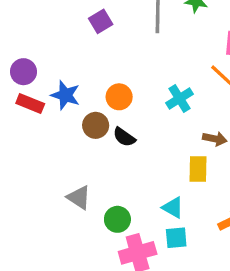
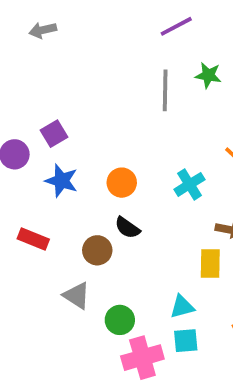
purple square: (101, 21) -> (54, 134), moved
red rectangle: (30, 104) -> (33, 239), moved
brown circle: (96, 125) -> (97, 250), moved
cyan triangle: (173, 208) -> (182, 307), turned -45

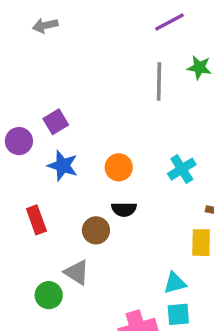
black semicircle: (127, 228) -> (124, 209), turned -35
red rectangle: (33, 239) -> (36, 220), turned 48
green circle: (120, 320) -> (49, 295), moved

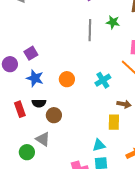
black semicircle: (124, 209) -> (39, 103), moved

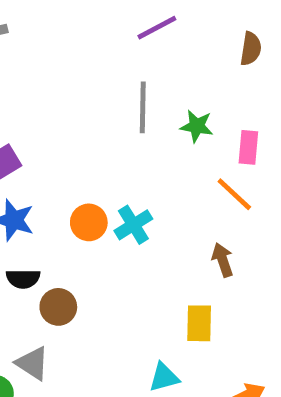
green star: (113, 22) -> (197, 126), moved
cyan cross: (103, 80) -> (133, 225), moved
brown arrow: (124, 104) -> (223, 260), moved, turned -120

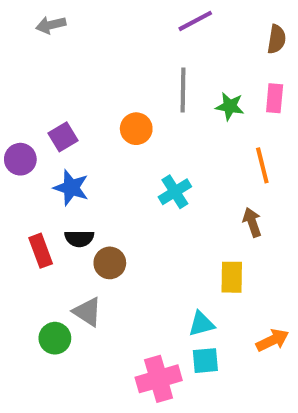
pink rectangle: (248, 147) -> (275, 98), moved
orange line: (234, 194) -> (262, 165), turned 33
orange circle: (89, 222) -> (136, 129), moved

